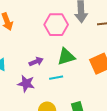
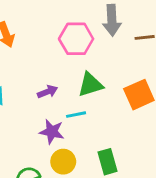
purple star: (26, 84) -> (52, 132), moved

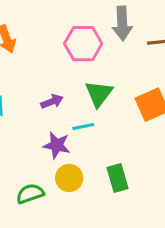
green triangle: (90, 85) -> (99, 94), turned -36

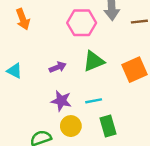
green triangle: (99, 94) -> (94, 61), turned 30
cyan line: (83, 126) -> (94, 101), moved

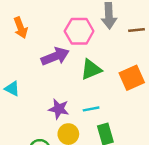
purple arrow: (58, 67) -> (55, 56), moved, size x1.6
cyan triangle: (14, 71) -> (12, 89), moved

